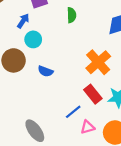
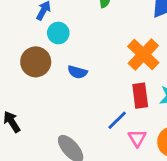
red rectangle: (93, 94) -> (140, 96), turned 36
pink triangle: (88, 127) -> (137, 138), turned -40

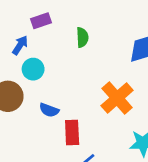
red rectangle: (140, 96) -> (72, 132), moved

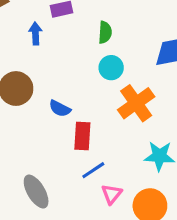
blue arrow: (20, 45) -> (35, 34), turned -42
cyan circle: (33, 69) -> (111, 68), moved

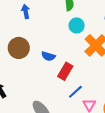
red rectangle: (82, 136) -> (65, 71), turned 36

